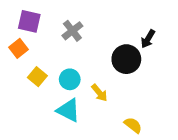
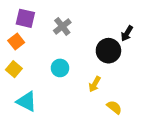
yellow square: (37, 77) -> (14, 69), moved
yellow arrow: (99, 93) -> (95, 84), moved, turned 70
cyan triangle: (68, 110) -> (27, 101), moved

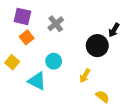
orange square: (16, 41) -> (27, 37), moved
cyan triangle: (27, 101) -> (37, 81), moved

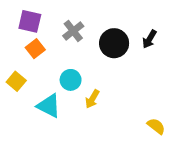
black circle: (97, 46) -> (114, 43), moved
yellow arrow: (85, 76) -> (92, 99), moved
yellow semicircle: (102, 97) -> (156, 126), moved

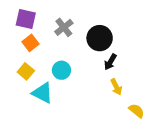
black arrow: (149, 39) -> (110, 62), moved
yellow square: (16, 81) -> (26, 71), moved
yellow arrow: (92, 99) -> (116, 87), moved, turned -56

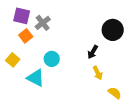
gray cross: (64, 27) -> (43, 23), moved
black circle: (100, 38) -> (113, 30), moved
yellow square: (26, 71) -> (13, 60), moved

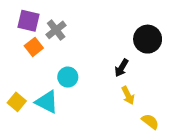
yellow square: (13, 60) -> (17, 102), moved

